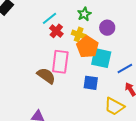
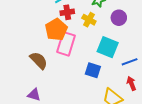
red cross: (56, 31) -> (67, 12), turned 32
orange pentagon: (87, 47) -> (56, 30), moved
brown semicircle: (46, 76) -> (39, 60), moved

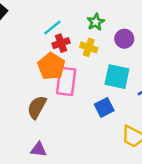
brown semicircle: (39, 60) -> (37, 107), turned -96
blue square: (93, 70) -> (104, 107), turned -35

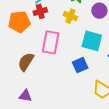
red cross: (61, 43) -> (40, 11), moved
orange pentagon: (51, 66) -> (19, 22), moved, turned 30

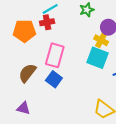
yellow cross: (70, 16) -> (101, 40), moved
blue square: (80, 65) -> (54, 79), moved, turned -35

